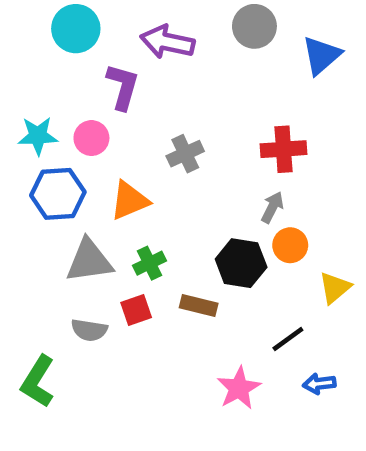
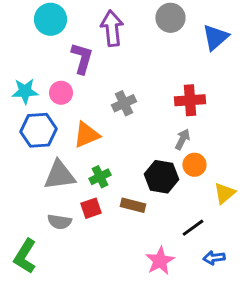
purple arrow: (167, 42) -> (112, 28), turned 72

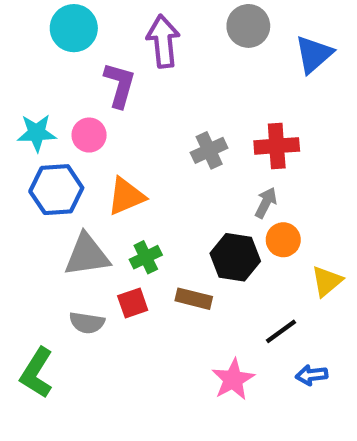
gray cross: (124, 103) -> (209, 150), moved

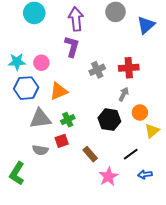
purple L-shape: (120, 85) -> (72, 46), moved
orange circle: (283, 240) -> (140, 112), moved
brown rectangle: (194, 299) -> (90, 154), moved, turned 35

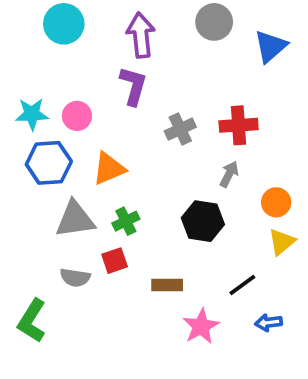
orange circle: (140, 112) -> (276, 202), moved
brown rectangle: (90, 154) -> (167, 285), turned -49

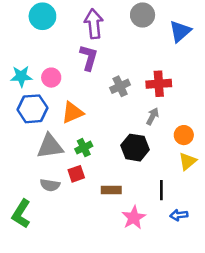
black line: (242, 285) -> (161, 190), turned -54

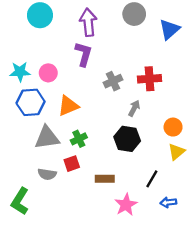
gray arrow: (153, 116) -> (134, 108), moved
black line: (161, 190) -> (152, 179), turned 30

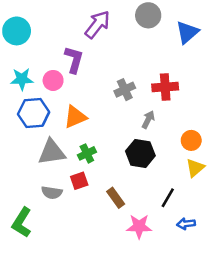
cyan circle: (40, 15) -> (17, 31), moved
purple arrow: (88, 22) -> (97, 24), turned 44
purple L-shape: (84, 54) -> (74, 60), moved
brown rectangle: (105, 179) -> (116, 198), turned 54
pink star: (126, 205) -> (139, 226), turned 30

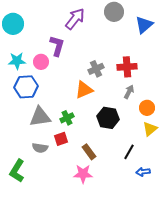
orange triangle: (75, 117) -> (84, 90), moved
gray arrow: (148, 120) -> (129, 92), moved
pink star: (139, 226) -> (83, 174), moved

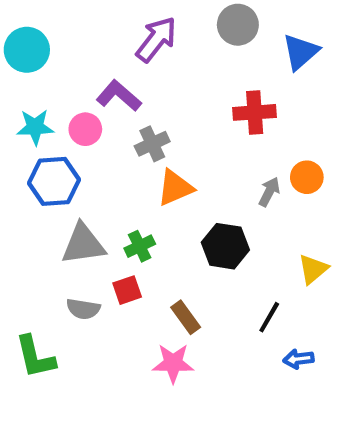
purple L-shape: (57, 46) -> (119, 96), turned -65
red cross: (127, 67) -> (255, 112), moved
gray cross: (96, 69) -> (152, 144), moved
orange circle: (147, 108) -> (307, 177), moved
green L-shape: (17, 171) -> (35, 357), turned -45

